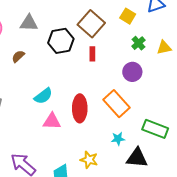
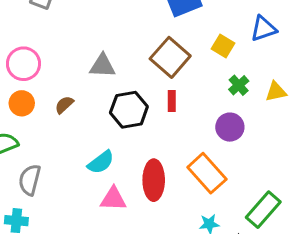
gray triangle: (29, 23) -> (102, 66), moved
black hexagon: (61, 41) -> (129, 110), moved
green rectangle: (155, 129) -> (263, 210), turned -70

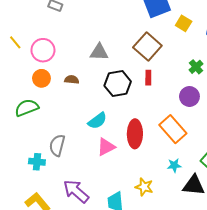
yellow square: (223, 46) -> (184, 23), moved
brown semicircle: (64, 105) -> (72, 80), turned 48
gray semicircle: (30, 180) -> (57, 145), moved
pink triangle: (113, 199) -> (106, 147), turned -30

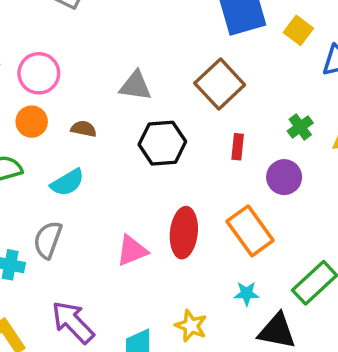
yellow square: (184, 23) -> (298, 30), moved
red rectangle: (148, 78) -> (238, 147), moved
cyan semicircle: (97, 121) -> (67, 182), moved

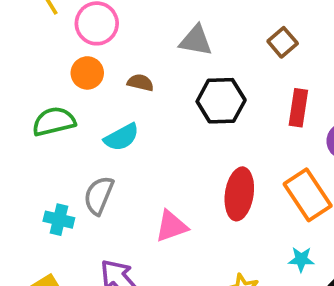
brown square: (220, 84) -> (283, 42), size x0.6
red rectangle: (238, 147) -> (298, 108), size x1.4
pink triangle: (132, 251) -> (171, 226), moved

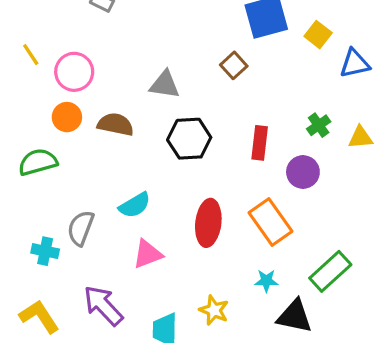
brown square: (283, 42) -> (234, 65), moved
brown semicircle: (140, 83) -> (116, 124), size x1.5
cyan semicircle: (122, 137) -> (135, 205), moved

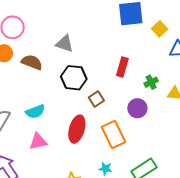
brown square: (234, 65) -> (96, 99), moved
red rectangle: (260, 143) -> (122, 67), moved

